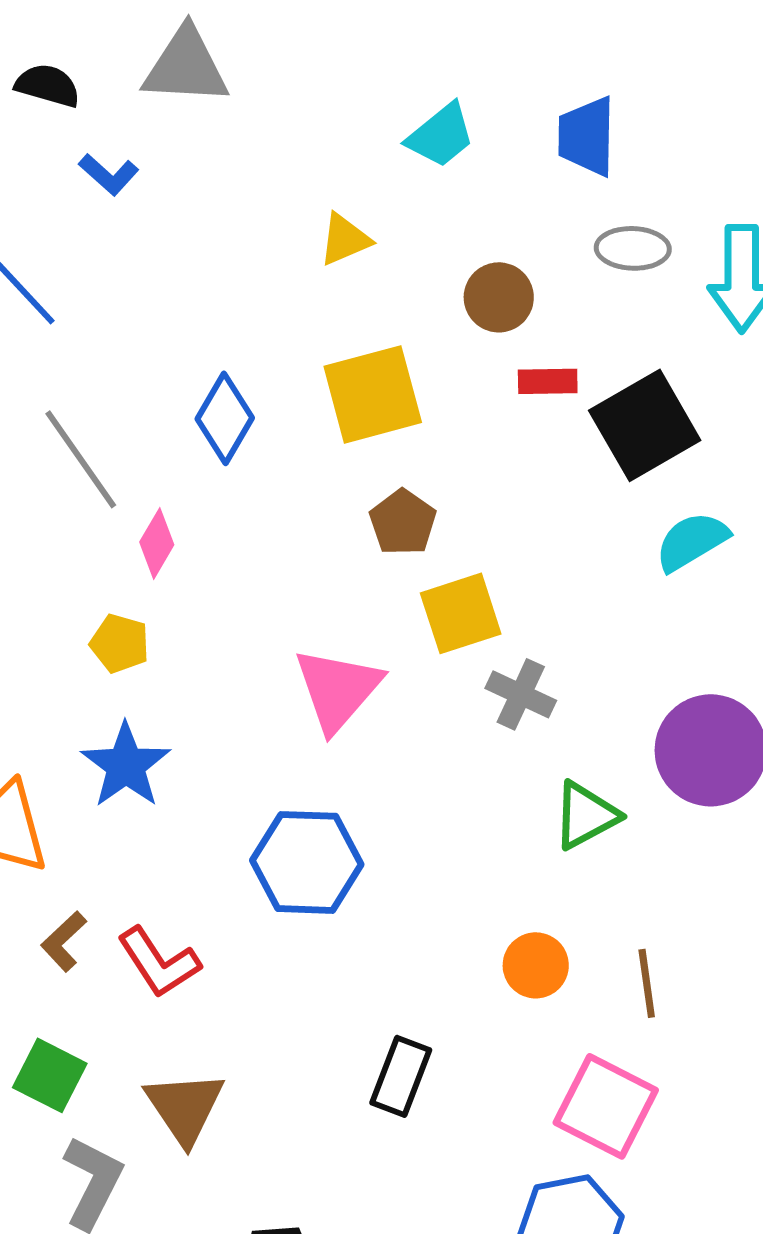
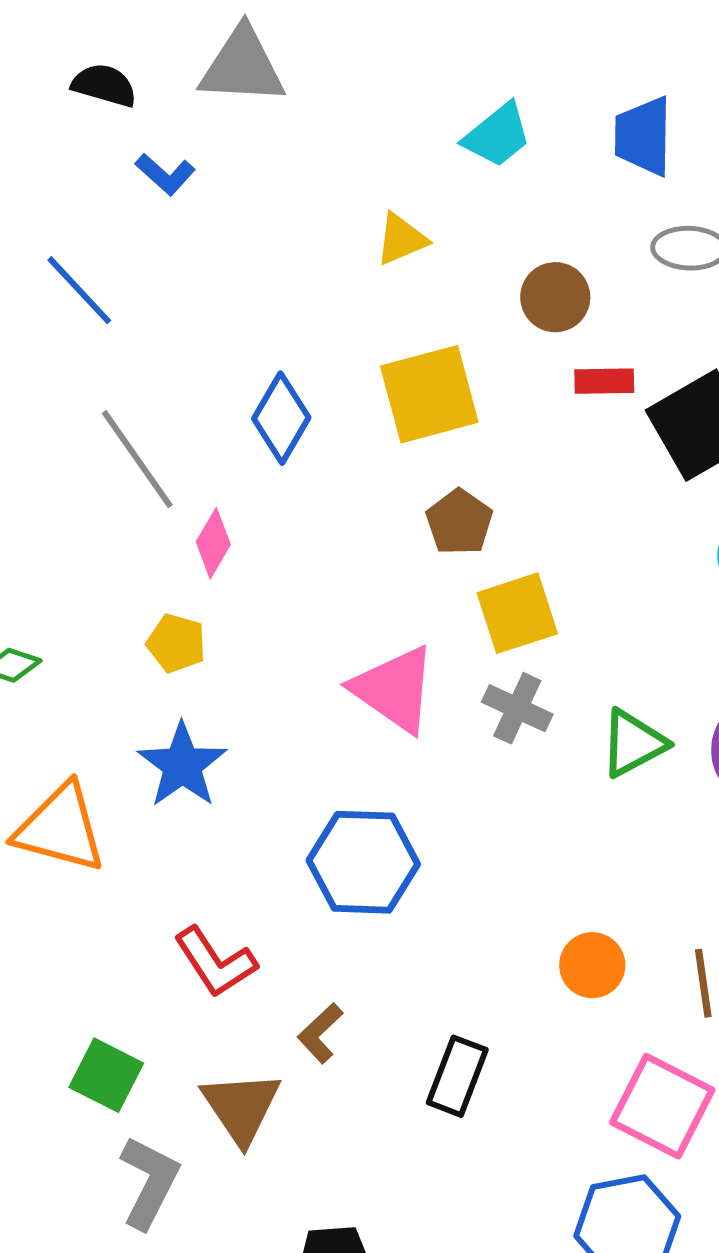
pink triangle: (338, 689) -> (394, 689), turned -36
gray cross: (521, 694) -> (517, 708), moved
green triangle: (586, 815) -> (633, 743), moved
brown L-shape: (64, 941) -> (320, 1033), moved

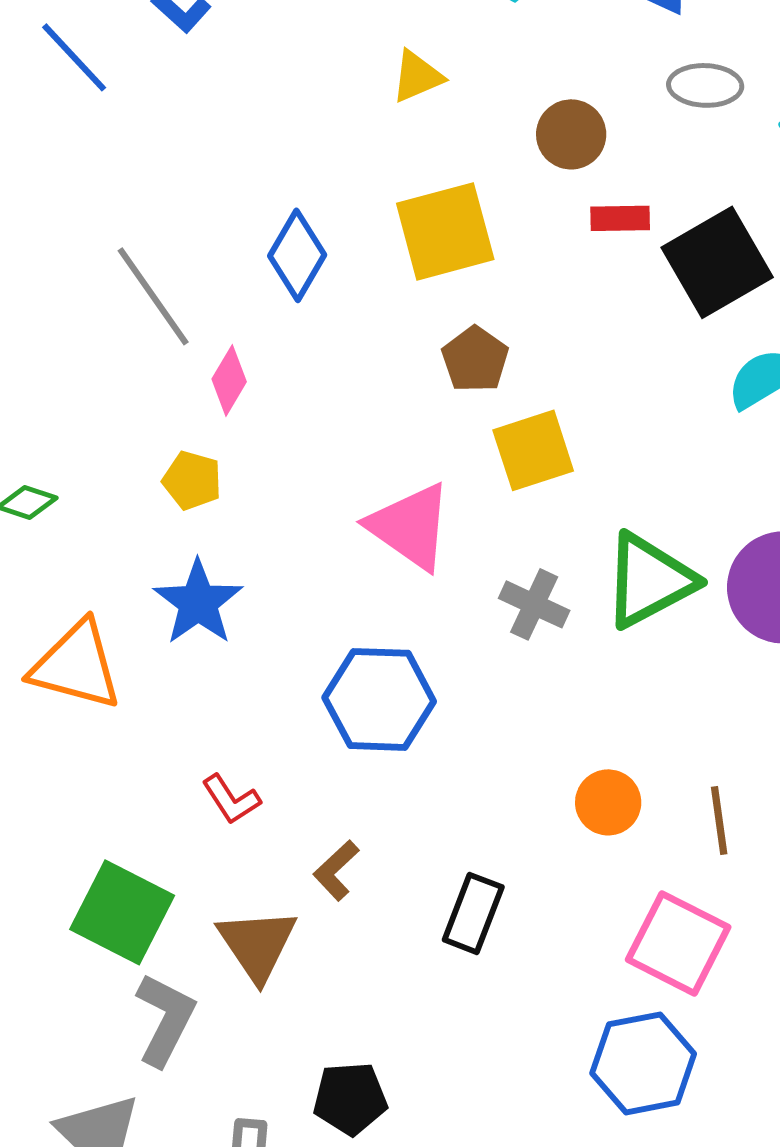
blue line: (79, 290) -> (74, 57), moved
gray cross: (517, 708) -> (534, 604), moved
green triangle: (633, 743) -> (649, 580), size x1.4
red L-shape: (215, 962) -> (231, 799), size x0.7
green square: (106, 1075) -> (122, 912), size x1.4

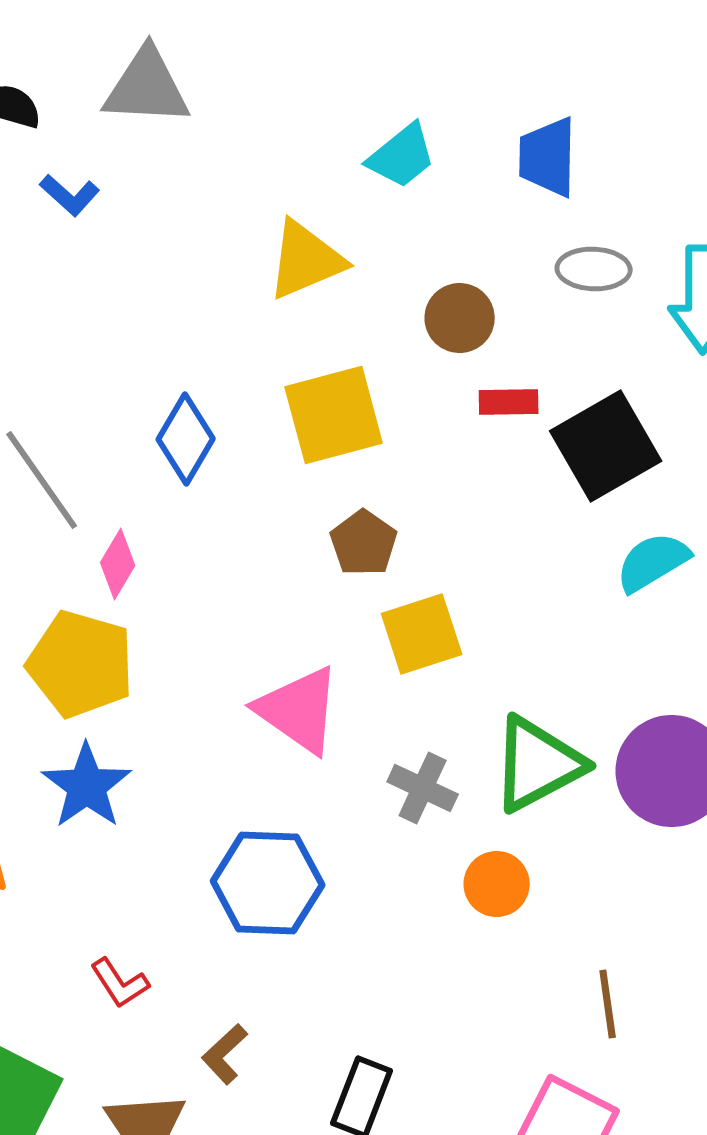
yellow triangle: (417, 76) -> (306, 260), size x1.5
yellow pentagon: (192, 480) -> (81, 664), size x1.8
orange circle: (608, 802) -> (497, 884), moved

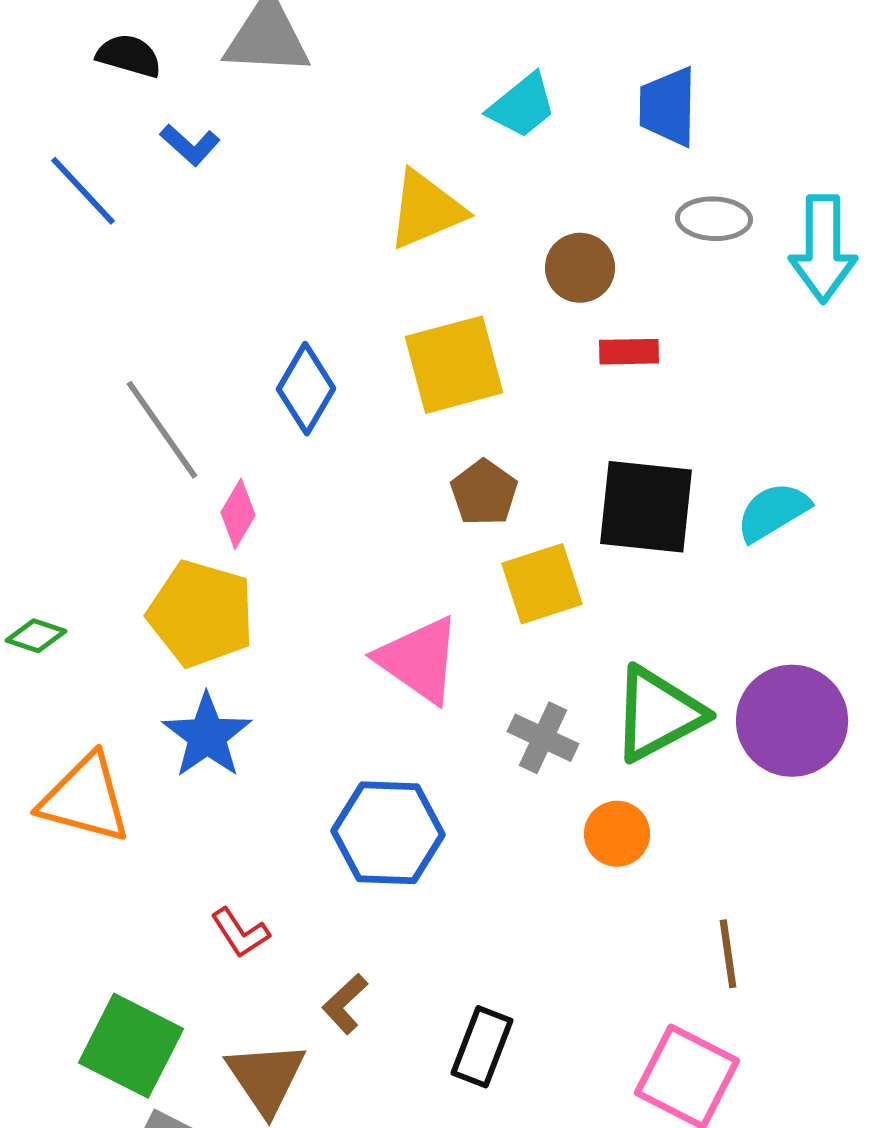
black square: (606, 446) -> (646, 507), moved, turned 36

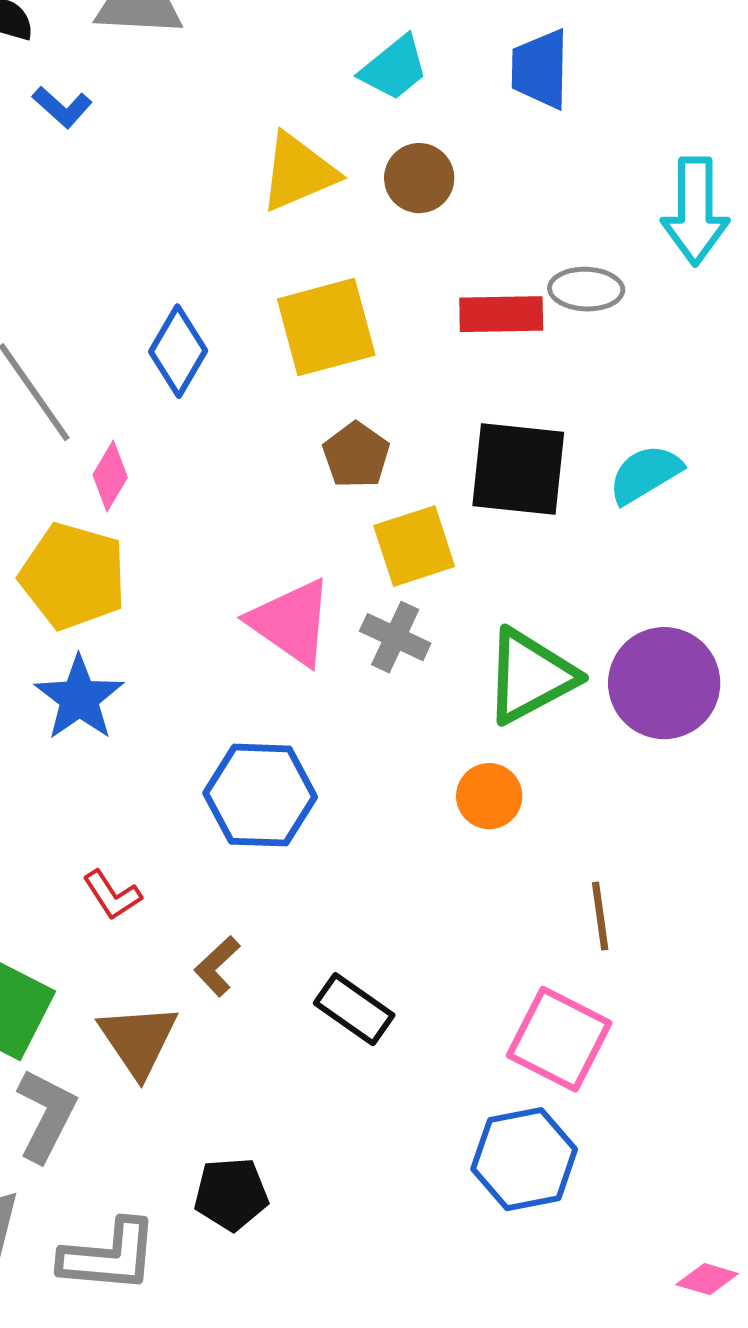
gray ellipse: (714, 219) -> (586, 289), moved
brown circle: (580, 268) -> (419, 178), moved
red rectangle: (629, 352) -> (501, 314), size x1.4
gray cross: (543, 738) -> (395, 637), moved
black rectangle: (482, 1047) -> (354, 1009), turned -76

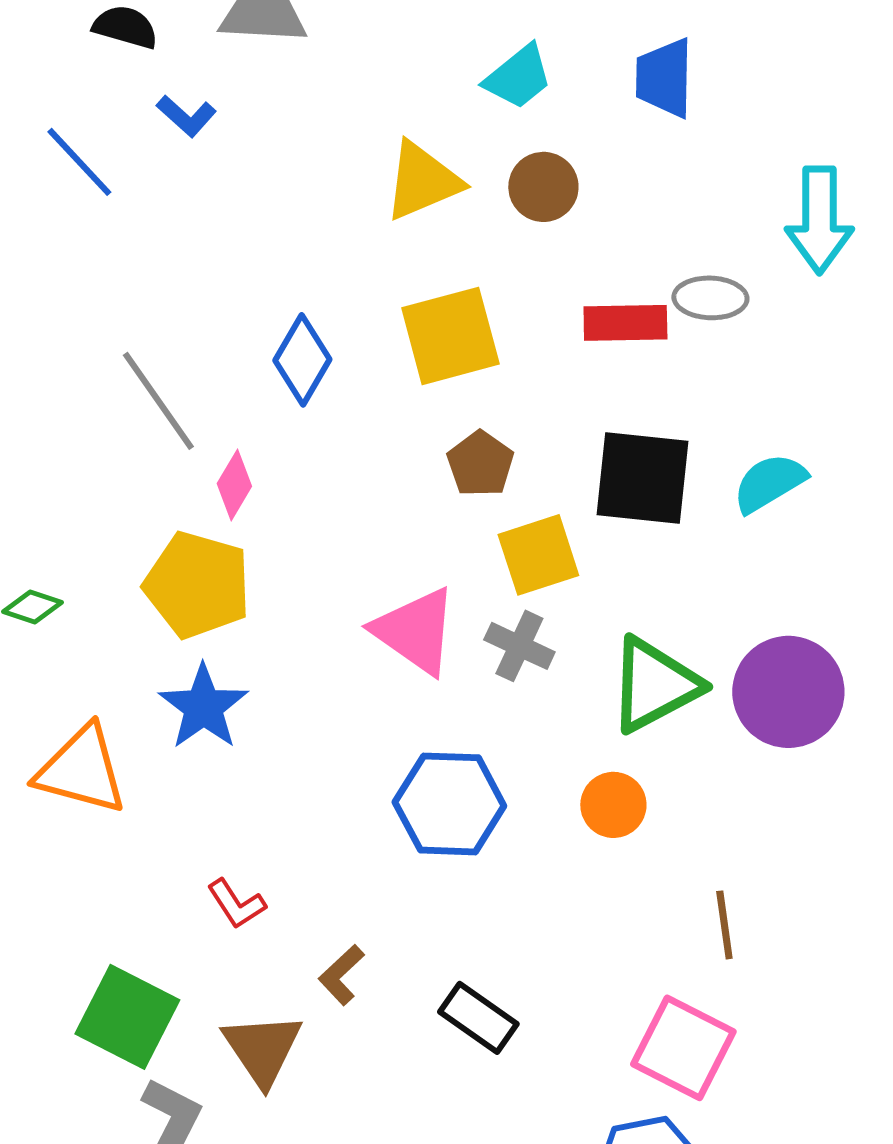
blue hexagon: (260, 795) -> (449, 804), moved

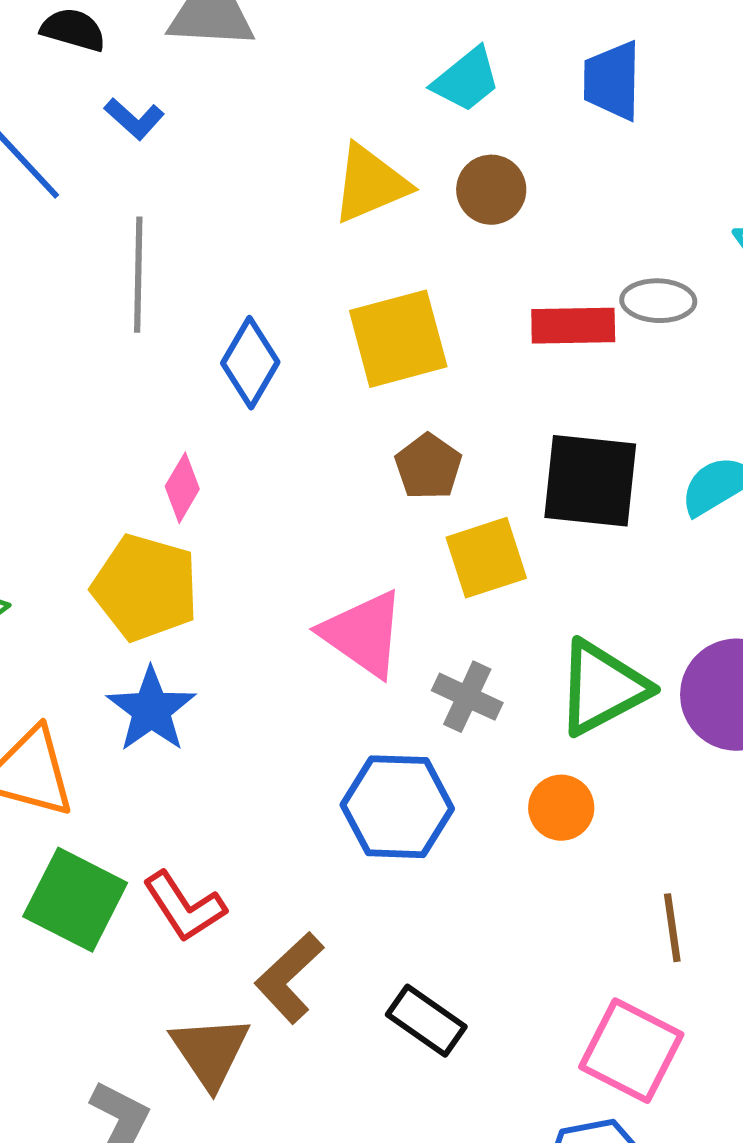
gray line: (158, 401) -> (138, 275), moved, turned 36
gray cross: (519, 646) -> (467, 697), moved
red L-shape: (236, 904) -> (184, 907), size x1.4
brown L-shape: (341, 975) -> (289, 978), size x1.5
green square: (127, 1017) -> (75, 900), moved

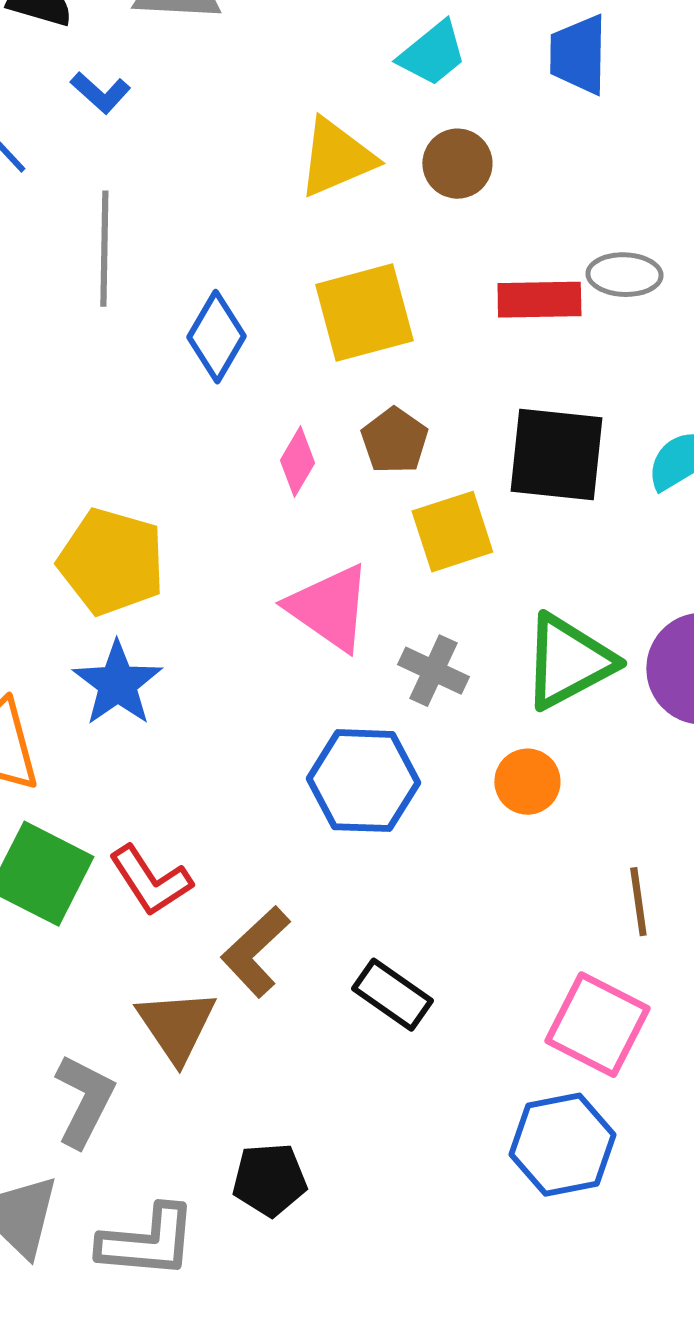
pink diamond: (182, 488) -> (297, 462), moved

